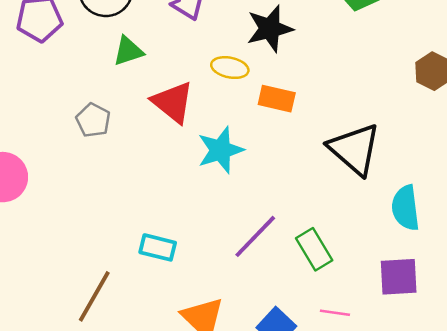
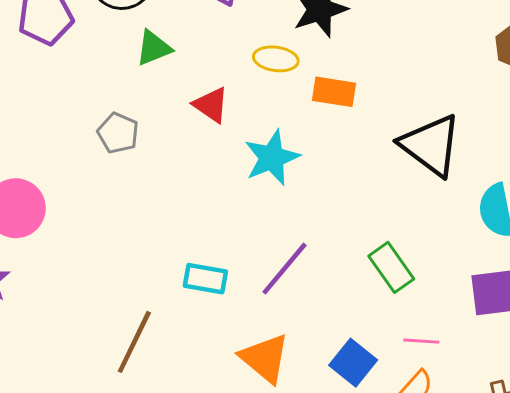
red triangle: (173, 102) -> (211, 105), size x0.7
purple line: (255, 236) -> (285, 269), moved

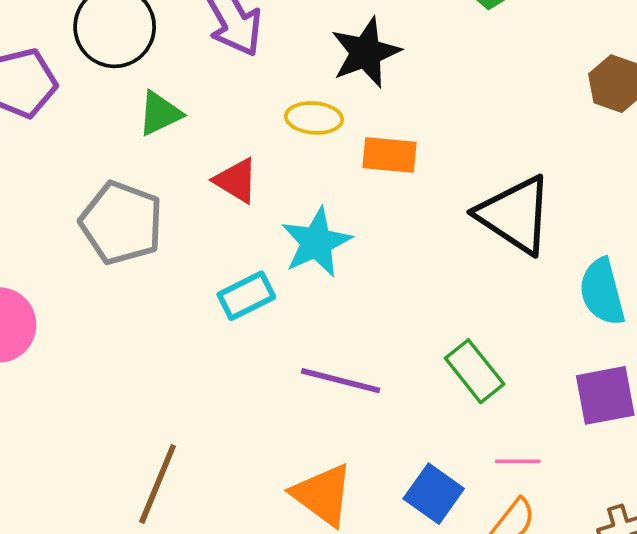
gray pentagon: (118, 133) -> (121, 223), size x1.6
purple line: (285, 269) -> (341, 381), turned 68
cyan rectangle: (205, 279) -> (246, 296), moved, turned -33

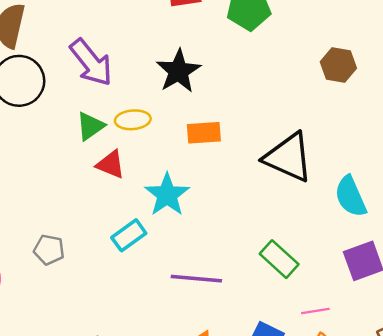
green triangle: (160, 113) -> (90, 126), moved
yellow ellipse: (314, 118) -> (133, 120), moved
gray pentagon: (121, 223) -> (49, 250), moved, size x0.6

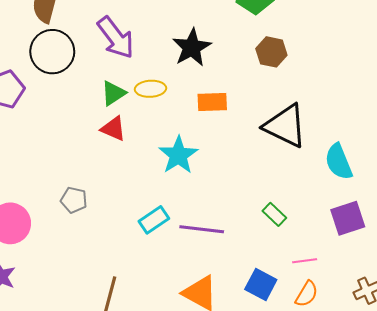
brown hexagon: (338, 65) -> (271, 52), moved
red triangle: (111, 164) -> (113, 129), moved
cyan rectangle: (129, 235) -> (154, 220), moved
green rectangle: (279, 259) -> (274, 214), size x0.7

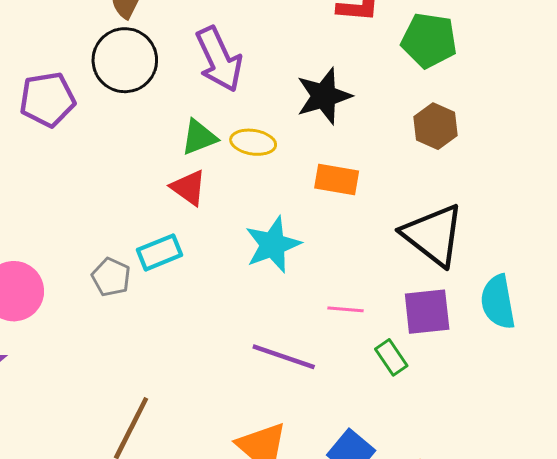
purple square: (348, 218) -> (427, 312), moved
cyan rectangle: (154, 220) -> (160, 252), moved
pink line: (305, 261) -> (345, 309), moved

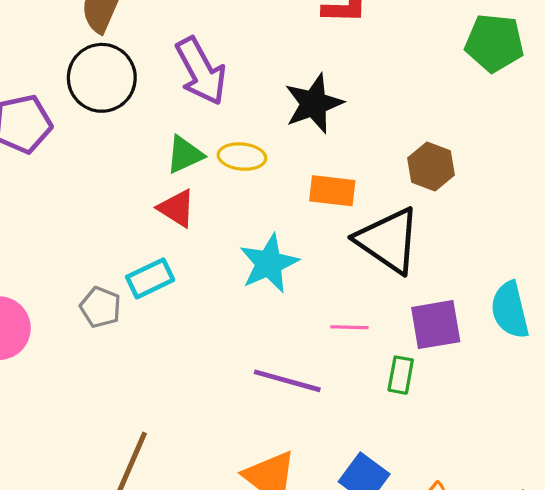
green pentagon: (429, 40) -> (494, 43), moved
brown hexagon: (436, 126) -> (431, 167), moved
black triangle: (433, 235) -> (388, 240), moved
green rectangle: (391, 357) -> (401, 375), turned 48

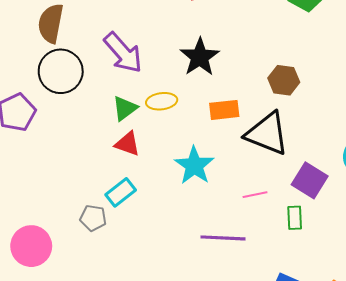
purple square: (436, 325) -> (310, 180), turned -36

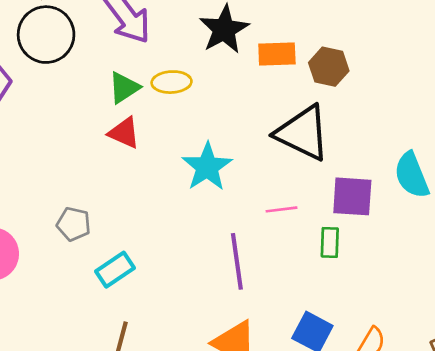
orange rectangle: (224, 110) -> (277, 54), moved
purple square: (310, 180) -> (352, 196), turned -32
cyan rectangle: (121, 192) -> (115, 270), moved
purple line: (223, 238) -> (237, 261), turned 75

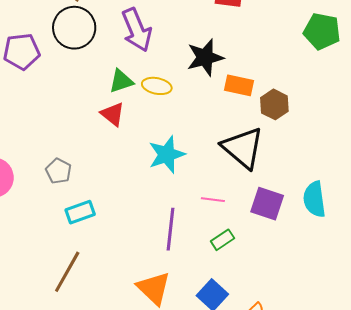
green rectangle: (330, 242) -> (223, 240), moved, turned 40

